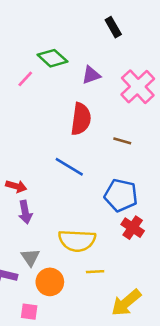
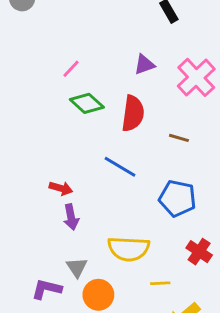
green diamond: (52, 58) -> (87, 103), moved
red cross: (133, 228) -> (199, 252), moved
yellow line: (95, 272) -> (160, 283), moved

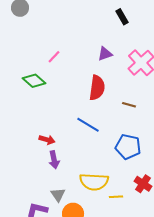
green diamond: (87, 103) -> (34, 81), moved
yellow line: (160, 283) -> (116, 197), moved

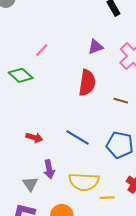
blue line: (88, 125) -> (78, 138), moved
purple arrow: (54, 160) -> (49, 169), moved
gray triangle: (58, 195) -> (30, 184), moved

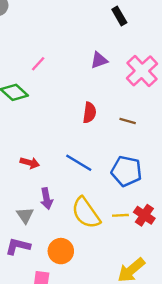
red semicircle: (87, 83) -> (89, 113), moved, size x0.7
yellow semicircle: (84, 182) -> (86, 213), turned 52
yellow line: (107, 198) -> (120, 215), moved

